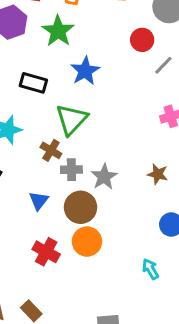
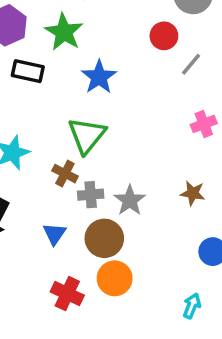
black rectangle: (33, 83) -> (28, 71), moved
cyan arrow: (151, 269) -> (192, 306), turned 55

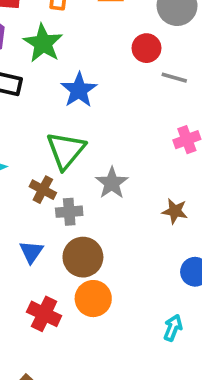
gray line: (191, 64) -> (174, 78), turned 65
gray star: (130, 200) -> (112, 183), moved

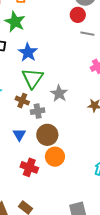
red circle: (146, 48) -> (78, 15), moved
blue star: (79, 90) -> (28, 52), moved

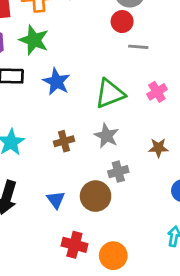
green triangle: (33, 78) -> (110, 94), moved, turned 40
brown cross: (22, 101) -> (64, 141), moved, turned -32
gray cross: (38, 111) -> (118, 172), moved
orange circle: (55, 157) -> (113, 256), moved

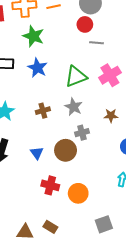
green star: (34, 40) -> (33, 36), moved
pink cross: (157, 92) -> (110, 75), size x1.5

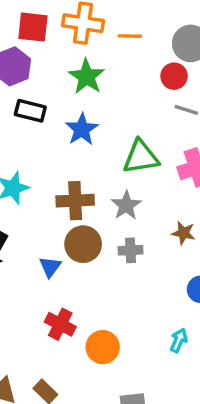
brown cross: (43, 111) -> (75, 201), size x1.5
brown circle: (66, 150) -> (83, 244), moved

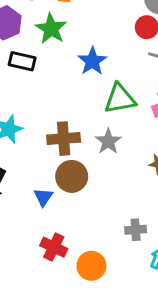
green star: (87, 77) -> (51, 29), moved
blue star: (82, 129) -> (92, 61), moved
gray cross: (130, 250) -> (136, 230), moved

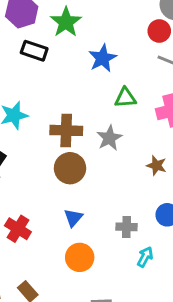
green triangle: (120, 99) -> (125, 98), size x0.7
blue triangle: (43, 197) -> (73, 218), moved
red cross: (54, 247) -> (18, 229), moved

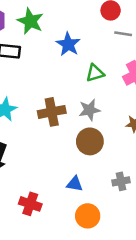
gray star: (109, 138) -> (89, 110), turned 30
brown circle: (70, 168) -> (90, 141), moved
blue triangle: (73, 218) -> (75, 184), turned -48

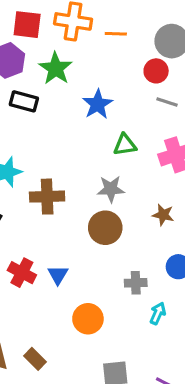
brown cross: (52, 112) -> (47, 197), moved
blue triangle: (75, 184) -> (58, 275), moved, turned 42
red cross: (30, 204) -> (22, 273), moved

